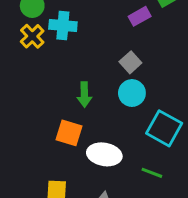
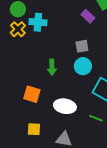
purple rectangle: (140, 16) -> (88, 16), turned 72
gray square: (130, 62) -> (82, 46), turned 32
orange square: (69, 133) -> (32, 94), moved

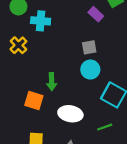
yellow cross: (18, 29) -> (18, 45), moved
green arrow: (52, 67) -> (52, 82), moved
green line: (96, 118) -> (105, 127), turned -40

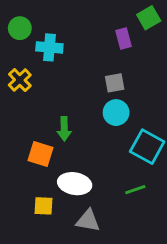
purple rectangle: (96, 14) -> (123, 39), turned 32
white ellipse: (70, 114) -> (75, 184), moved

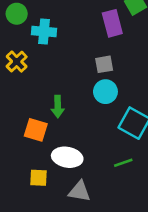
purple rectangle: (123, 39) -> (112, 23), size x1.4

